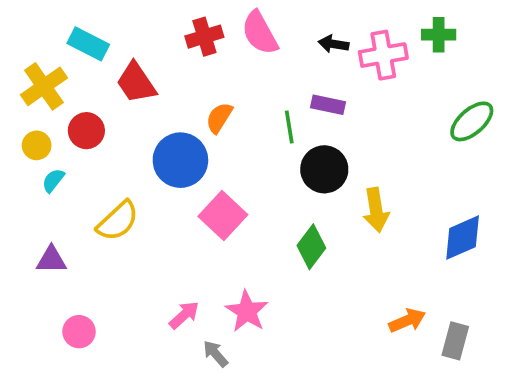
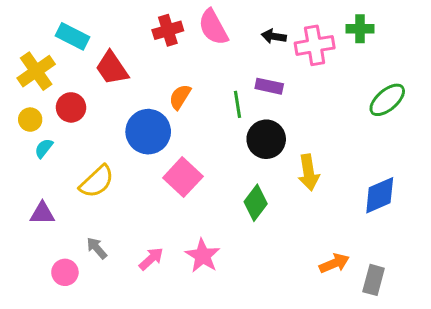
gray arrow: (215, 354) -> (97, 248), moved

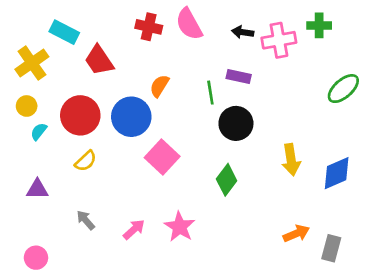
red cross: (168, 30) -> (149, 27), turned 30
red circle: (71, 107) -> (80, 115), moved, size x1.5
yellow arrow: (309, 172) -> (291, 160), moved
yellow semicircle: (97, 182) -> (86, 161), size x0.7
pink circle: (65, 272) -> (36, 258), moved

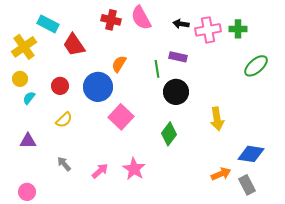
green cross: (319, 25) -> (238, 29), moved
red circle: (80, 115) -> (60, 86), size x0.6
blue diamond: (337, 173) -> (251, 154), moved, turned 32
gray rectangle: (331, 248) -> (247, 185), turned -42

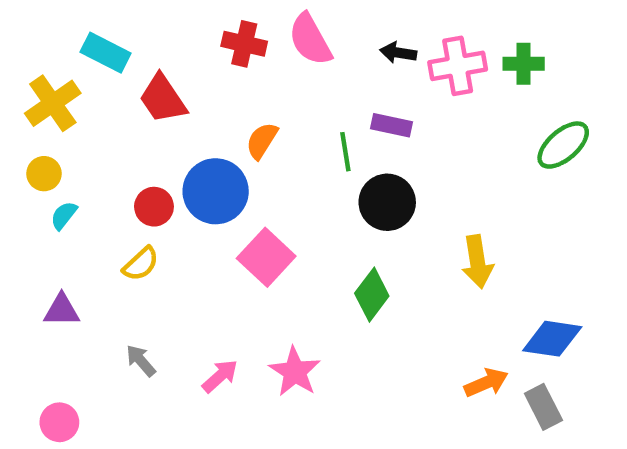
red circle: (60, 86) -> (154, 207), moved

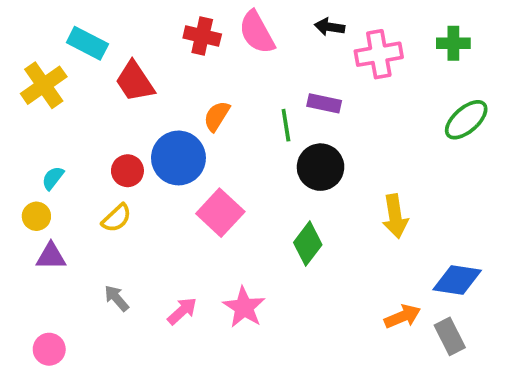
black arrow: (398, 53) -> (330, 27), moved
green cross: (524, 64) -> (453, 43), moved
yellow circle: (44, 174) -> (36, 216), moved

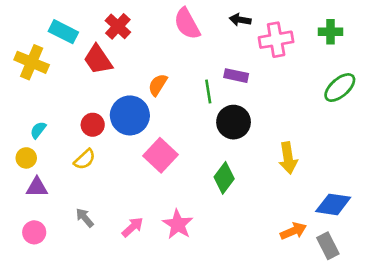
red cross: (202, 36) -> (118, 26), moved, turned 30
yellow cross: (44, 85) -> (32, 62), turned -32
pink circle: (49, 349) -> (34, 232), moved

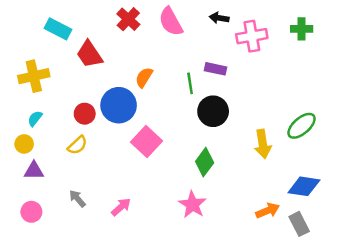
red cross: (118, 26) -> (128, 19), moved
yellow cross: (32, 62) -> (34, 76), moved, turned -36
green ellipse: (340, 88) -> (302, 126), moved
pink star: (178, 224) -> (192, 205), moved

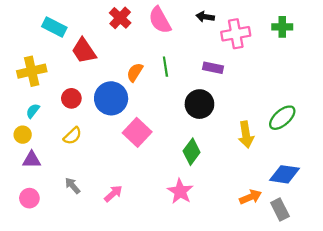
purple rectangle: (216, 69) -> (213, 68), moved
green line: (190, 83) -> (165, 67), moved
red circle: (85, 114) -> (71, 98), moved

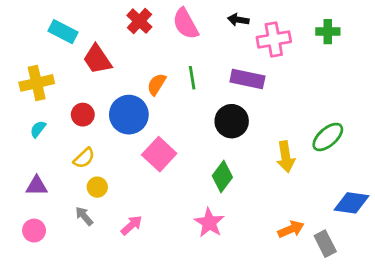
purple rectangle: (213, 68) -> (247, 79), size x1.4
yellow circle: (23, 135) -> (97, 187), moved
blue diamond: (285, 174) -> (352, 203), moved

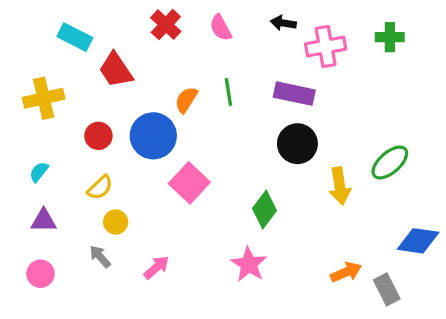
pink semicircle: (186, 24) -> (221, 28), size x0.7
black circle: (232, 121) -> (297, 144), moved
cyan semicircle: (38, 129) -> (39, 172), moved

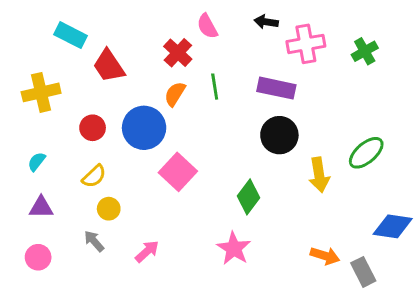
red cross: (166, 25) -> (178, 53), moved
green cross: (390, 37) -> (365, 51), moved, turned -30
orange arrow: (346, 272) -> (325, 256), turned 40

